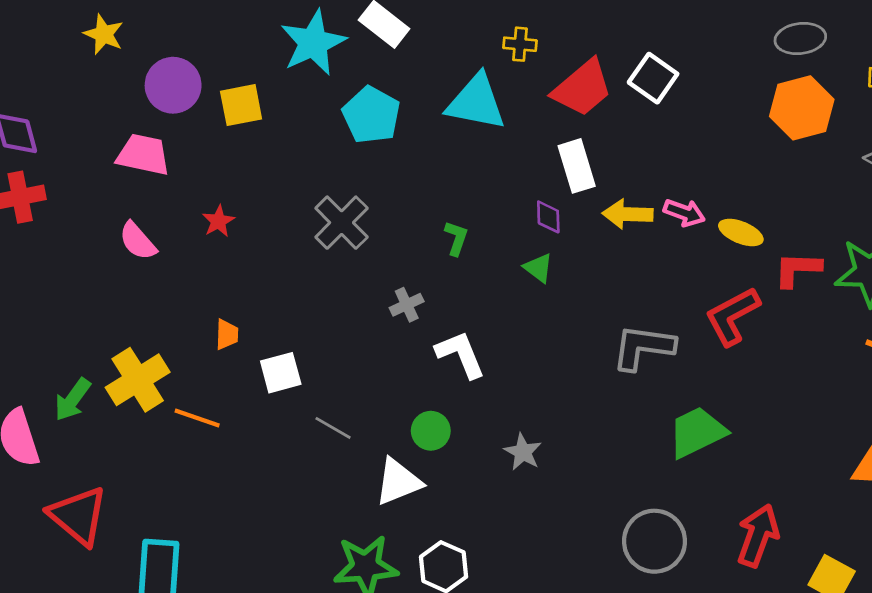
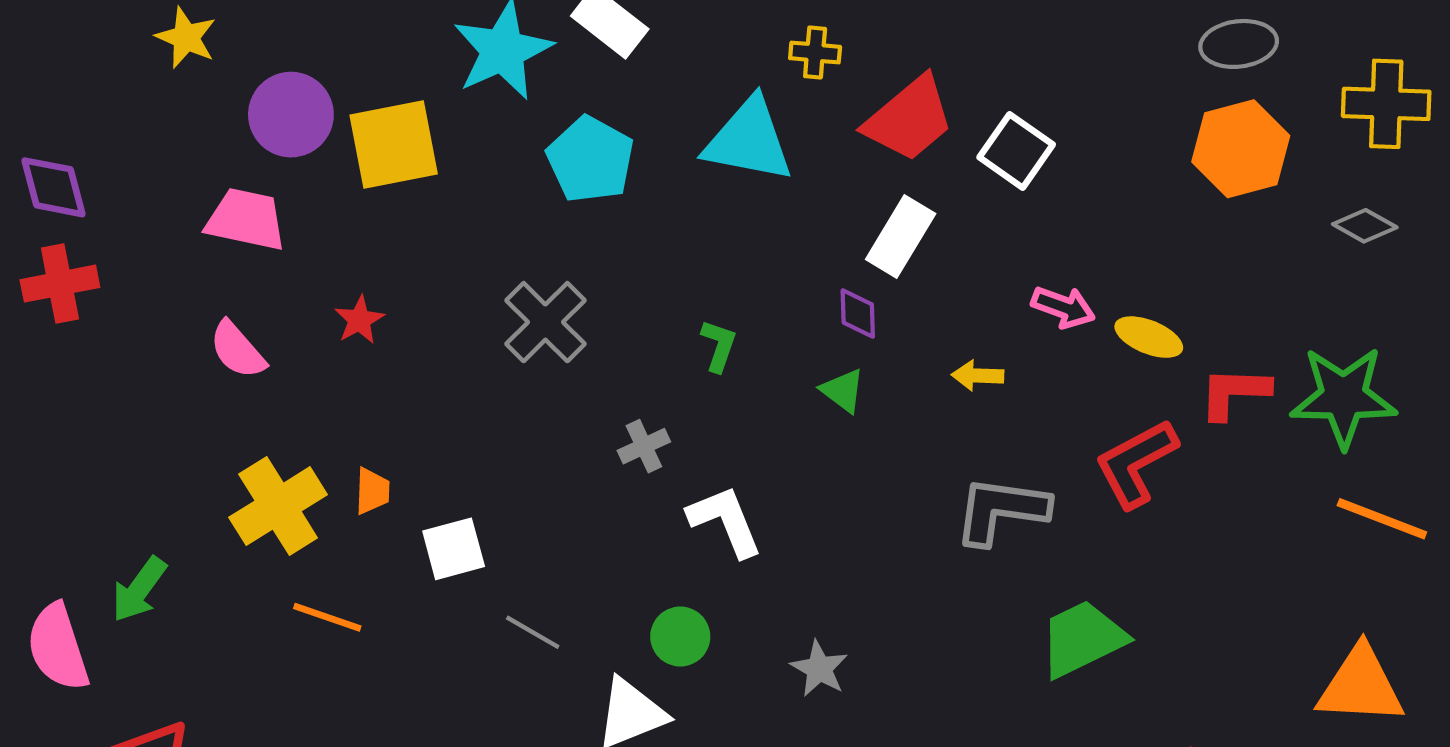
white square: (653, 78) -> (1016, 151), moved
yellow square: (241, 105) -> (394, 144), size x1.4
white rectangle: (577, 166) -> (901, 236), turned 48
yellow arrow: (628, 214) -> (978, 376), moved, size x0.7
yellow cross: (138, 380) -> (278, 506), moved

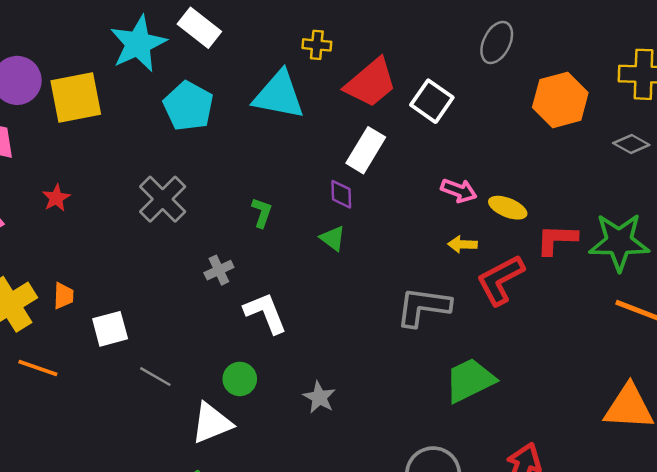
gray ellipse: (1239, 44) -> (497, 42), moved, turned -57
yellow arrow: (978, 376) -> (462, 244), moved

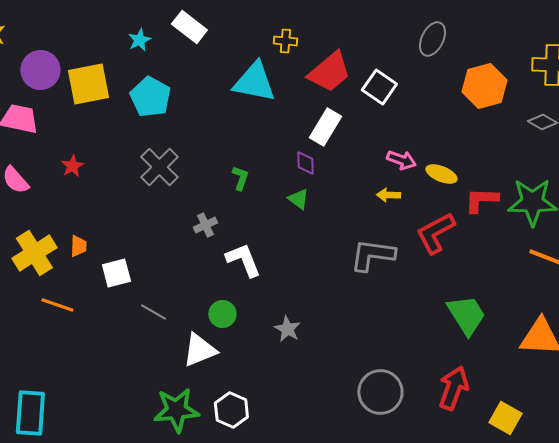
cyan star: (138, 44) -> (139, 40), size x0.5
cyan pentagon: (188, 106) -> (150, 97), moved
yellow arrow: (462, 244) -> (388, 195), moved
green trapezoid: (470, 380) -> (466, 315), moved, turned 84

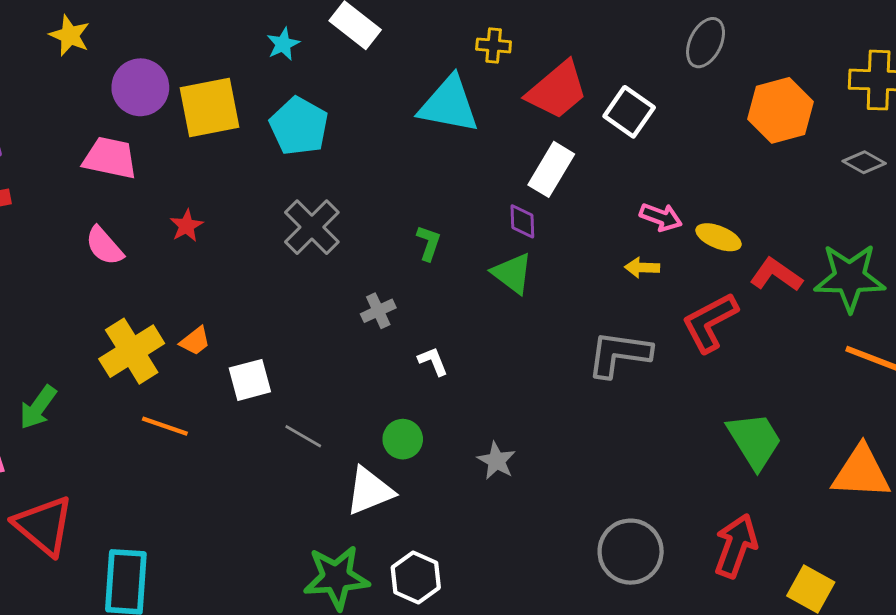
green triangle: (298, 199) -> (512, 273), size x1.4
red L-shape: (481, 200) -> (776, 275), turned 33
orange trapezoid: (78, 246) -> (195, 341), turned 50
white L-shape: (243, 260) -> (433, 361), size x0.6

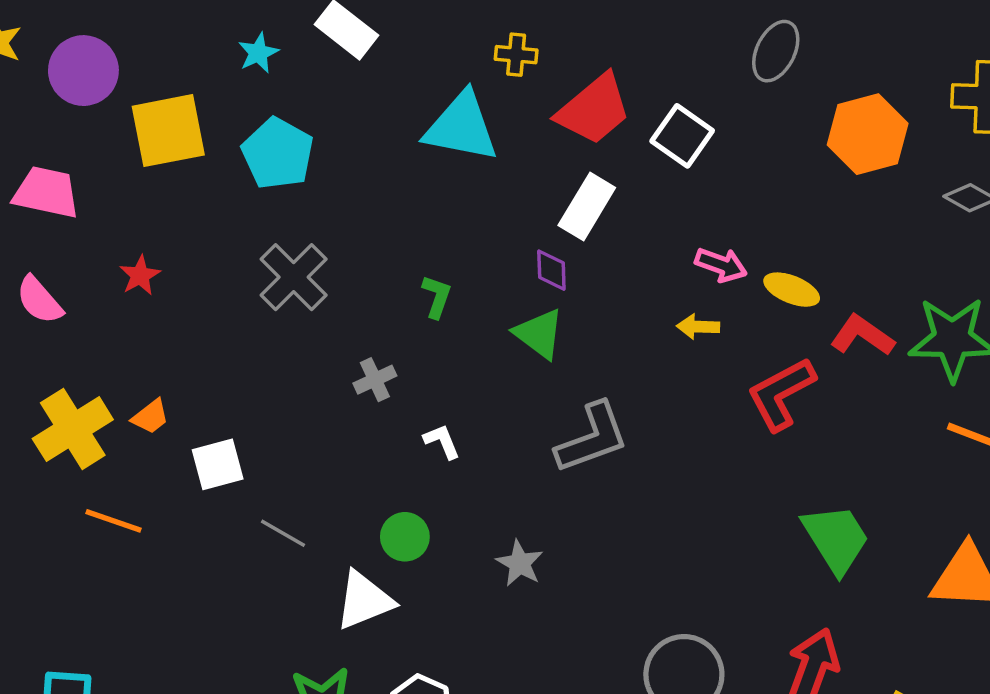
purple circle: (140, 87) -> (83, 71), moved
gray L-shape: (619, 354) -> (592, 438), moved, turned 152

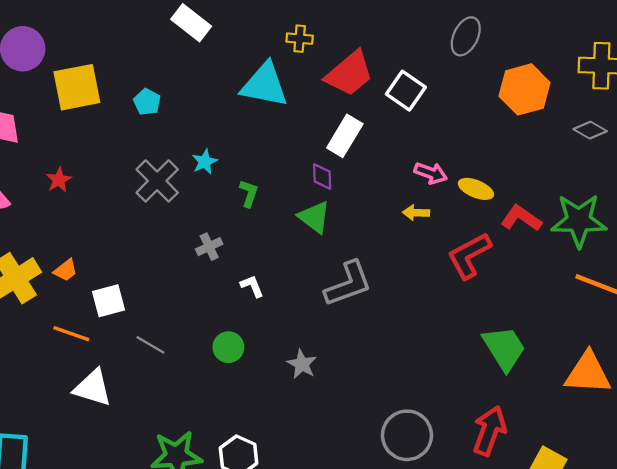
cyan star: (258, 53) -> (205, 162), moved
cyan pentagon: (278, 154) -> (147, 102), size x0.6
orange line: (113, 521) -> (71, 334), moved
white triangle: (364, 600) -> (93, 388), moved, turned 39

